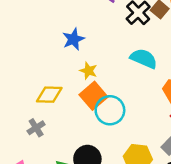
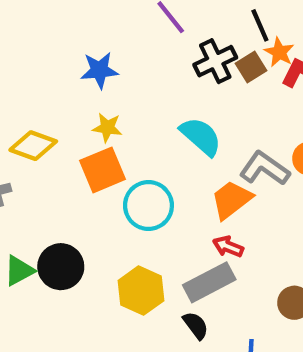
yellow star: (88, 71) -> (107, 128), turned -30
cyan circle: (110, 110) -> (148, 206), moved

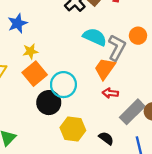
cyan semicircle: (201, 136) -> (95, 37), moved
gray L-shape: (265, 168) -> (117, 48), turned 100
black circle: (61, 267) -> (49, 103), moved
gray rectangle: (209, 282) -> (132, 112), moved

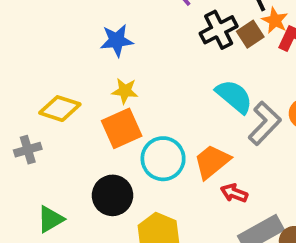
orange trapezoid: (105, 69) -> (212, 162), moved
black circle: (49, 103) -> (112, 195), moved

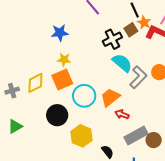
black cross: (219, 30) -> (112, 39), moved
yellow diamond: (60, 109) -> (35, 83), moved, turned -45
green triangle: (50, 219) -> (15, 126), moved

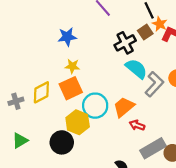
black circle: (57, 115) -> (62, 142), moved
yellow hexagon: (81, 136) -> (78, 122), moved

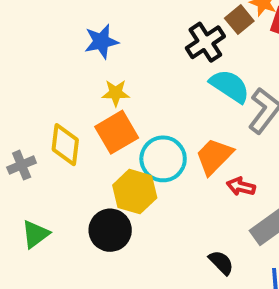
yellow diamond: (41, 92) -> (65, 145), turned -50

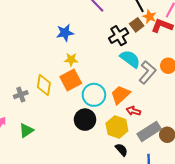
yellow hexagon: (135, 192) -> (117, 127), moved
black circle: (110, 230) -> (85, 120), moved

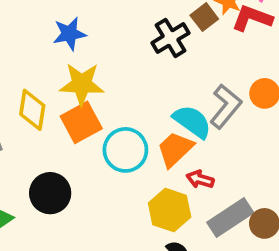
cyan semicircle: (130, 59) -> (192, 122), moved
yellow star: (71, 60) -> (82, 84), size x1.6
yellow diamond: (44, 85) -> (32, 110), moved
black circle: (85, 120) -> (50, 193), moved

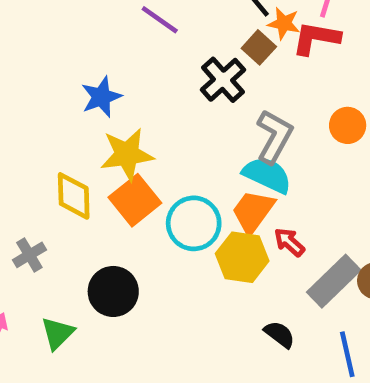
gray L-shape: (226, 106) -> (274, 137), moved
red arrow: (200, 179) -> (289, 242), turned 36
yellow hexagon: (170, 210) -> (242, 257), moved

